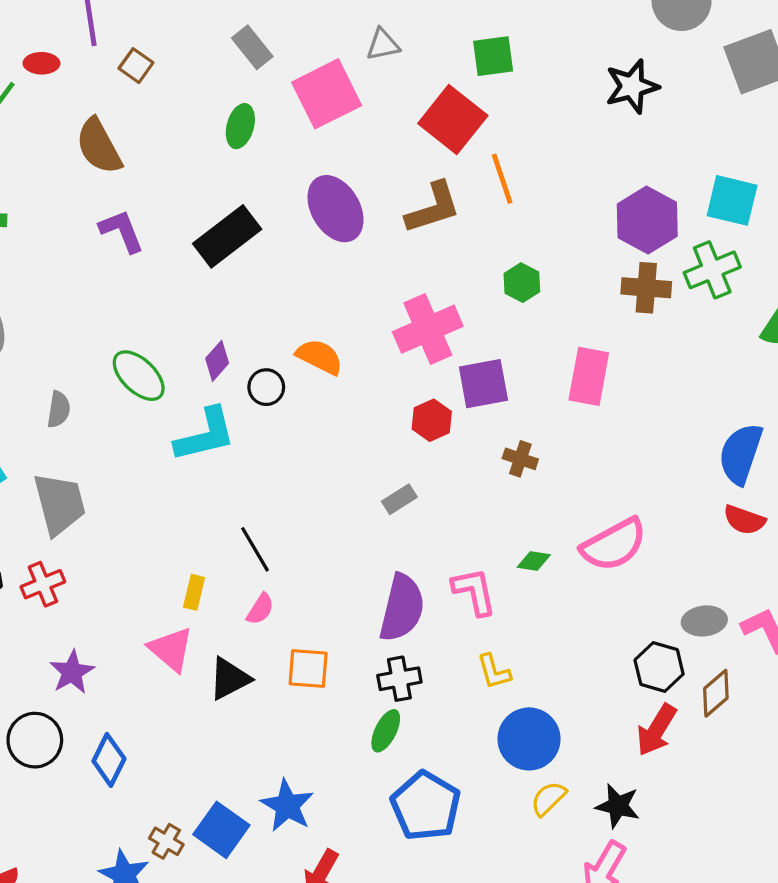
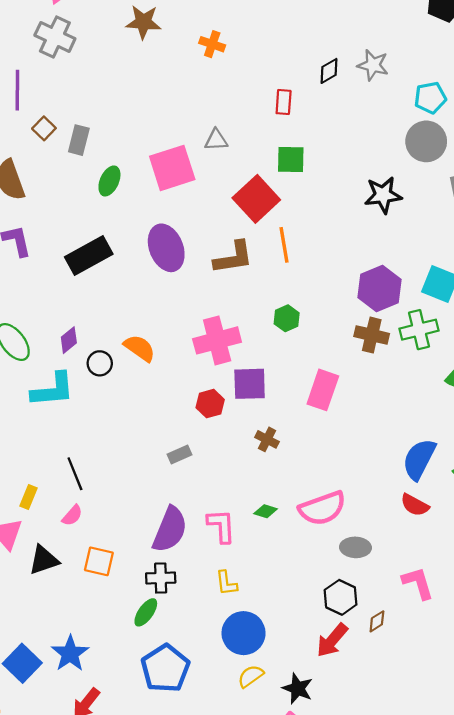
gray rectangle: (252, 47) -> (79, 140), moved, turned 44
gray ellipse: (704, 621) -> (355, 547), moved
brown diamond: (716, 693) -> (377, 621), size x0.7

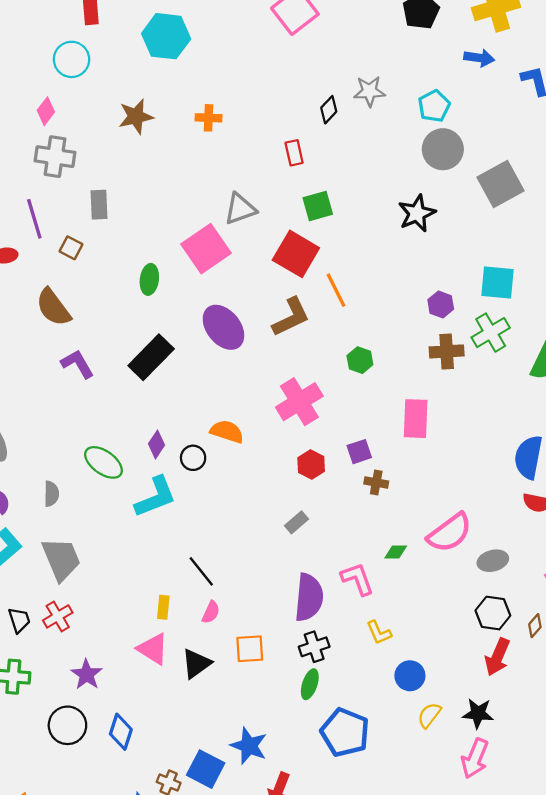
gray rectangle: (79, 140) -> (99, 205), moved
gray triangle: (216, 140) -> (240, 209), size x1.4
purple hexagon: (380, 289) -> (441, 304), size x0.6
purple square: (250, 384) -> (359, 452), moved, size x0.7
blue circle: (244, 633) -> (410, 676), size x0.7

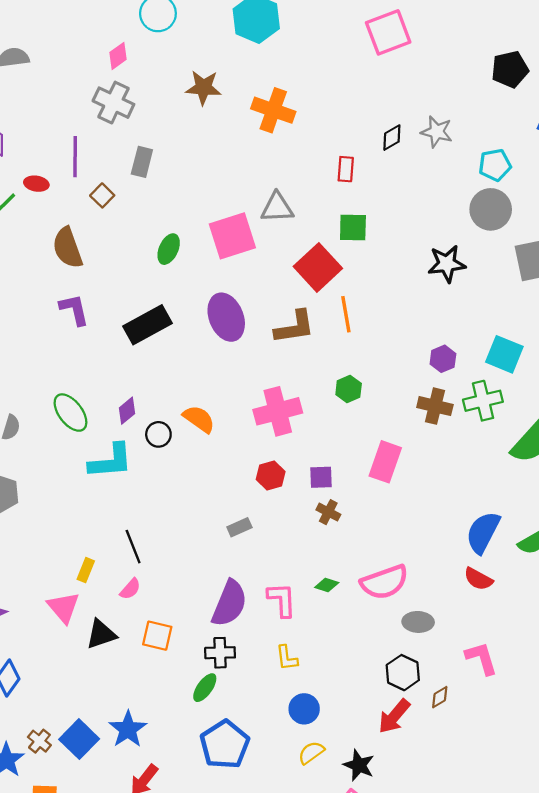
orange cross: (209, 118) -> (273, 110), size x1.6

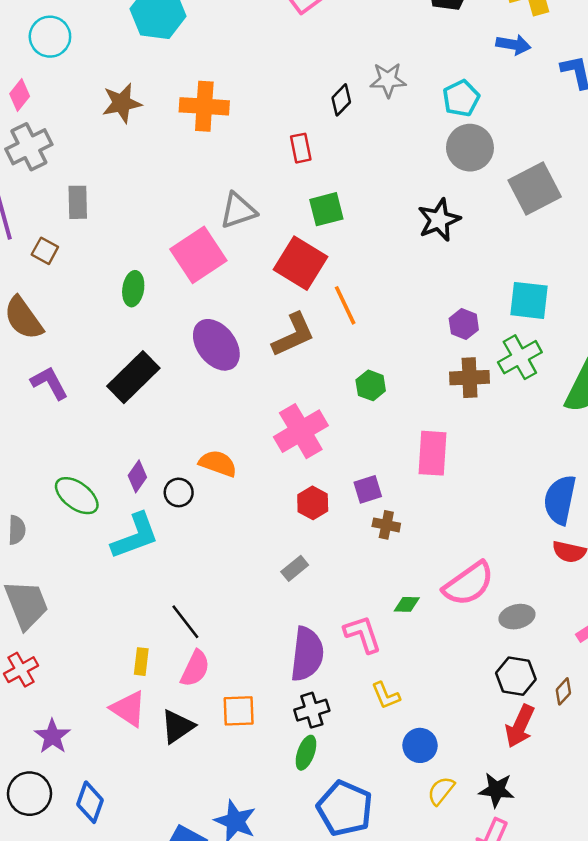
gray cross: (113, 103) -> (29, 147), turned -36
pink semicircle: (130, 589) -> (195, 668), size x1.4

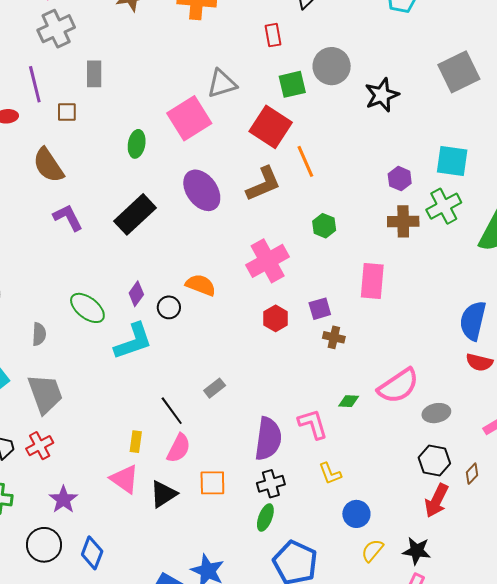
gray circle: (470, 148) -> (332, 66), moved
brown square: (45, 251) -> (67, 112), turned -30
gray rectangle: (295, 568) -> (215, 388), moved

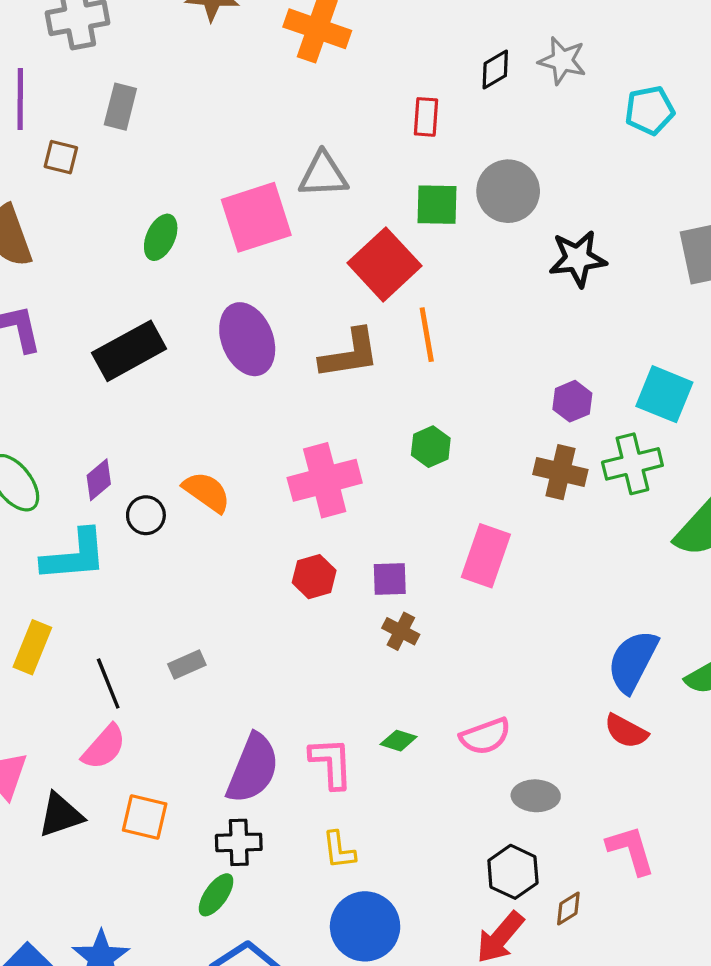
pink semicircle: (398, 386) -> (485, 736), size x0.7
yellow rectangle: (136, 442) -> (32, 647), moved, size x1.4
blue circle: (356, 514) -> (365, 926), size x1.5

